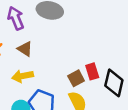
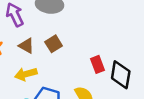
brown square: (76, 78) -> (54, 44), moved

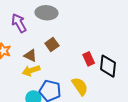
brown triangle: (26, 46) -> (30, 56), moved

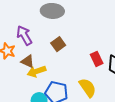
purple arrow: (19, 23) -> (24, 35), moved
brown triangle: (30, 56) -> (28, 61), moved

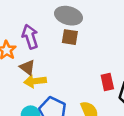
brown square: (58, 44) -> (70, 37), moved, turned 32

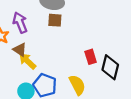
yellow arrow: (35, 81) -> (27, 61), turned 54

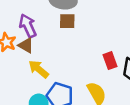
brown triangle: (20, 50) -> (26, 45), moved

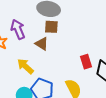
brown triangle: (26, 45) -> (42, 44), moved

